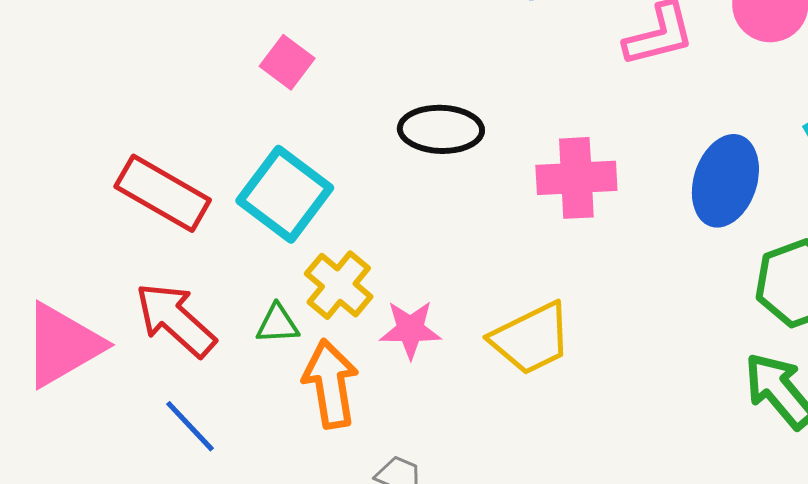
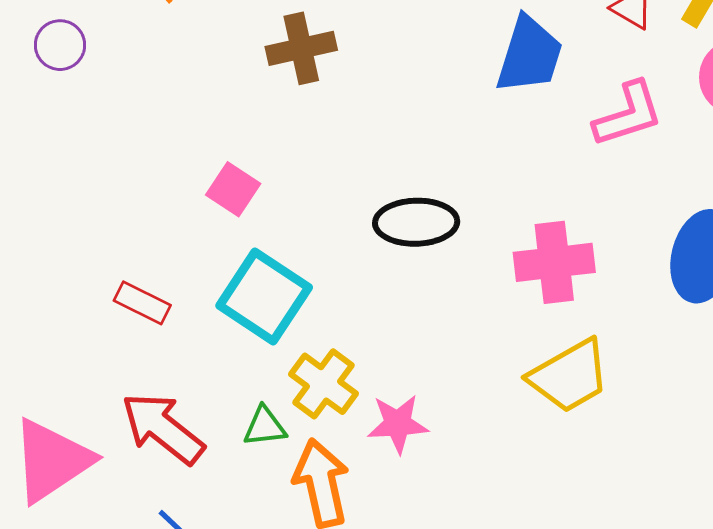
pink square: (287, 62) -> (233, 189), moved
red rectangle: (163, 193) -> (142, 303), size x0.6
yellow trapezoid: (531, 338) -> (569, 376), moved

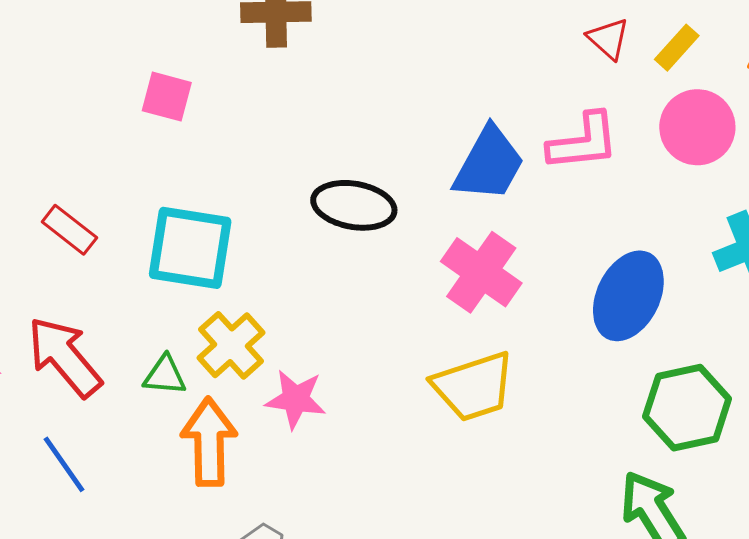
blue trapezoid: (529, 55) -> (489, 164), moved
pink square: (233, 189) -> (167, 97), moved, turned -30
pink cross: (554, 262) -> (481, 272), turned 30
cyan square: (264, 296) -> (190, 248), turned -36

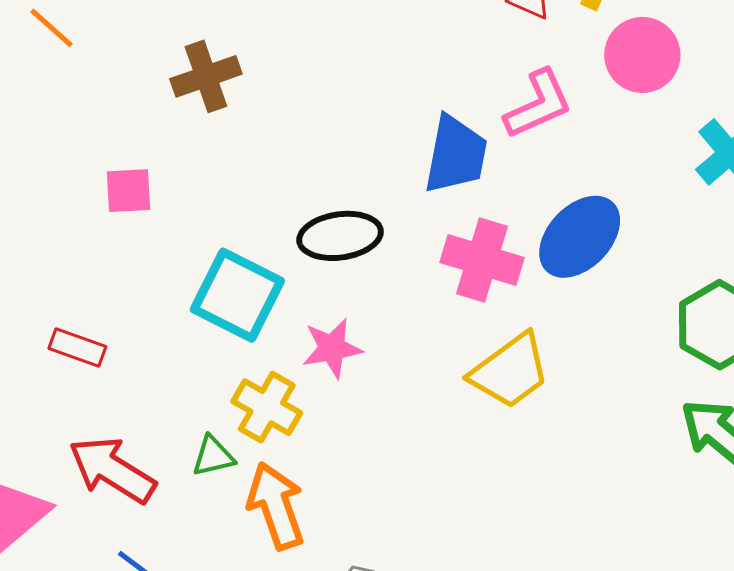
cyan square: (190, 248) -> (237, 295), moved, turned 36
blue ellipse: (628, 296) -> (580, 237), moved, turned 36
pink star: (296, 399) -> (332, 348), moved

